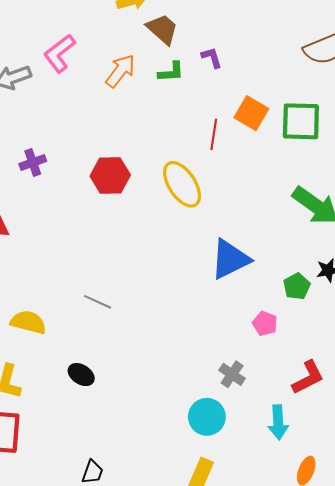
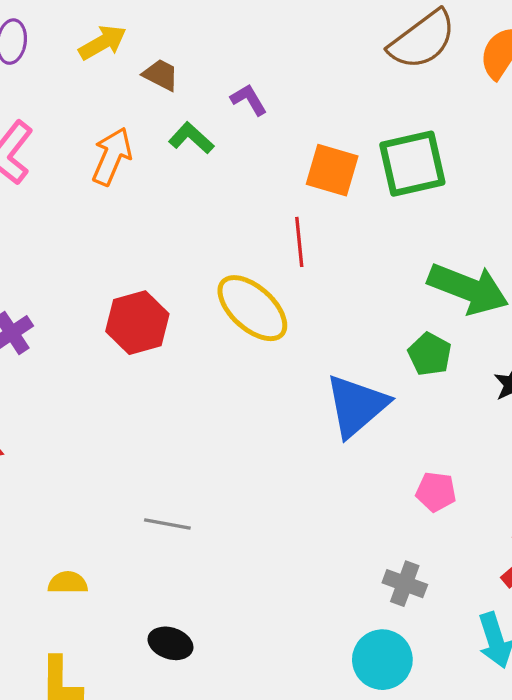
brown trapezoid: (162, 29) -> (161, 75), size x0.7
green L-shape: (171, 72) -> (191, 138), turned -120
red line: (214, 134) -> (299, 242), moved
green pentagon: (297, 286) -> (430, 354), moved
yellow semicircle: (28, 322) -> (68, 583), size x0.7

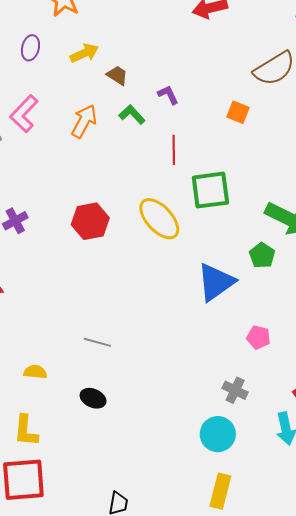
green square: (412, 164) -> (210, 190), moved
orange square: (332, 170) -> (238, 112), moved, size x0.7
red line: (299, 242) -> (174, 150), moved
black ellipse: (170, 643) -> (93, 398), moved

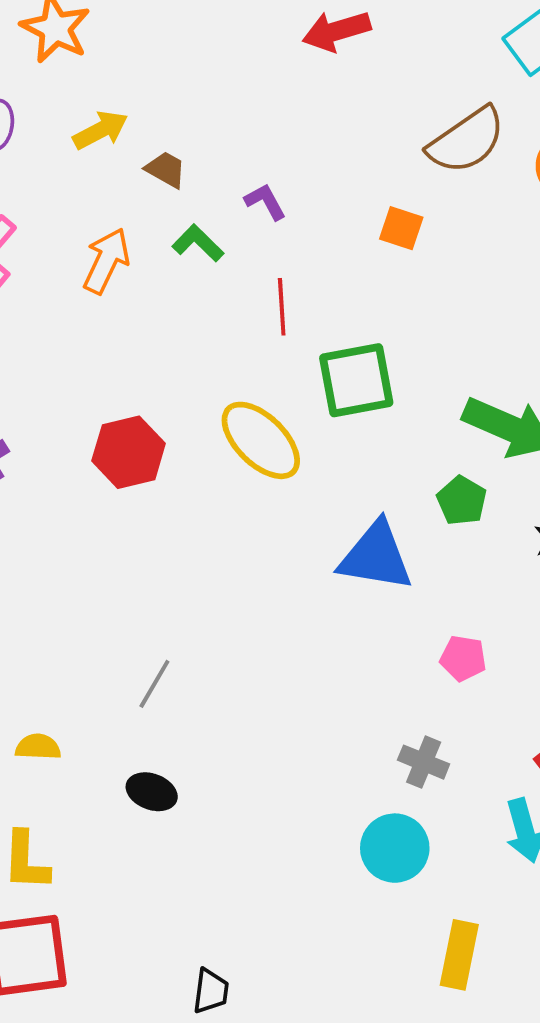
blue triangle: (216, 282) -> (376, 556), turned 48
gray line: (97, 342) -> (154, 684), turned -72
yellow rectangle: (220, 491) -> (459, 955), moved

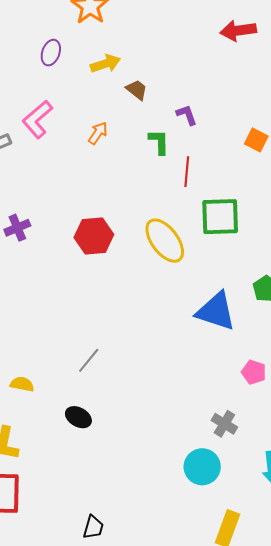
green L-shape: (198, 243) -> (159, 142), moved, turned 36
orange arrow: (106, 261) -> (98, 133), size x0.7

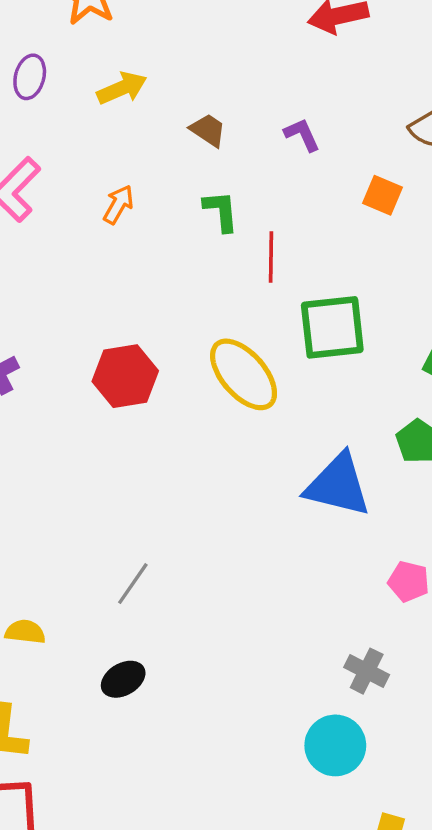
brown trapezoid: (137, 90) -> (208, 130), moved
purple L-shape: (187, 115) -> (302, 135), moved
black ellipse: (78, 417) -> (123, 679), turned -55

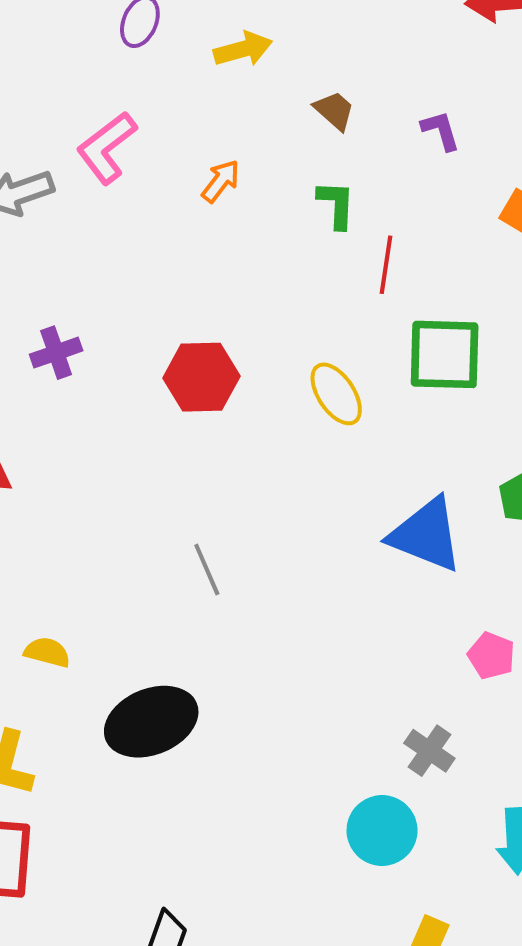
yellow ellipse: (244, 374) -> (336, 394), size x0.7
gray line: (133, 584) -> (207, 570), moved, turned -66
black ellipse: (123, 679) -> (151, 722), size x1.8

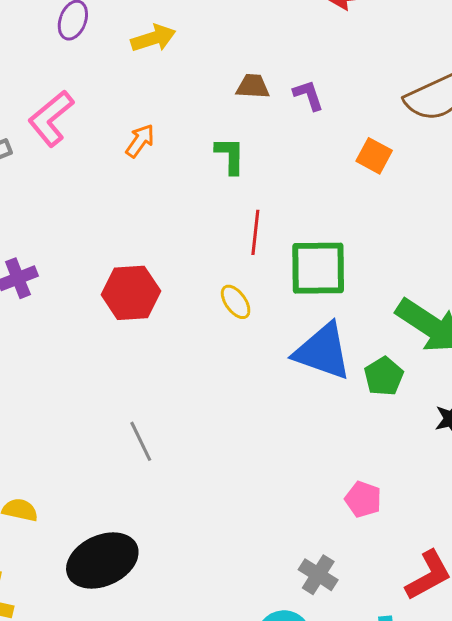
brown trapezoid: (334, 110) -> (253, 86), moved, turned -36
red line: (386, 265) -> (255, 232), moved
yellow ellipse: (336, 394) -> (236, 302), size x0.7
blue triangle: (426, 535) -> (323, 352), moved

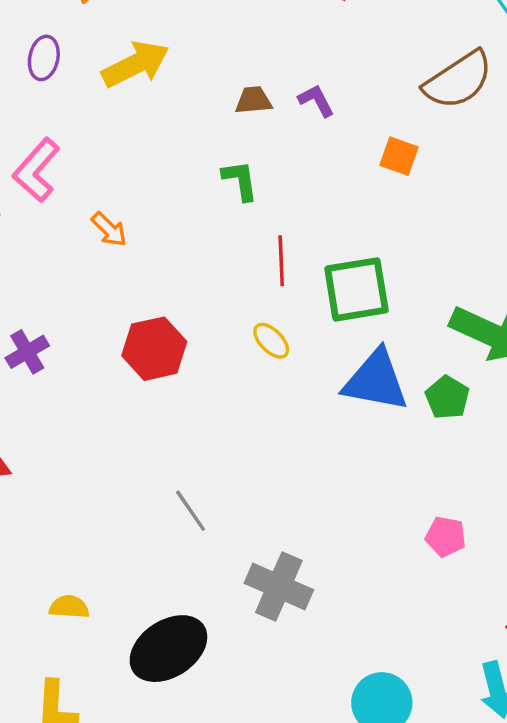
yellow arrow: (153, 38) -> (136, 64), size x1.4
orange arrow: (140, 141) -> (109, 229), moved, turned 108
gray cross: (318, 575) -> (279, 587), moved, size x1.5

